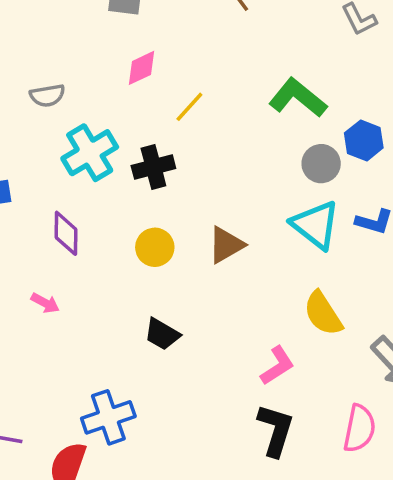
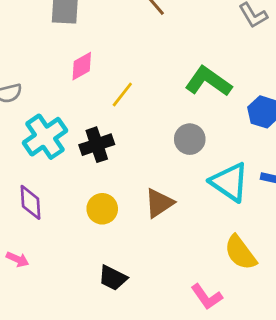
gray circle: (321, 164) -> (190, 139), moved
pink L-shape: (277, 366) -> (207, 297), turned 92

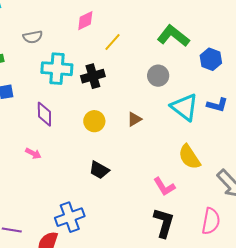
cyan cross: (45, 137) -> (57, 69), turned 36
brown triangle: (159, 203) -> (134, 119), size x0.7

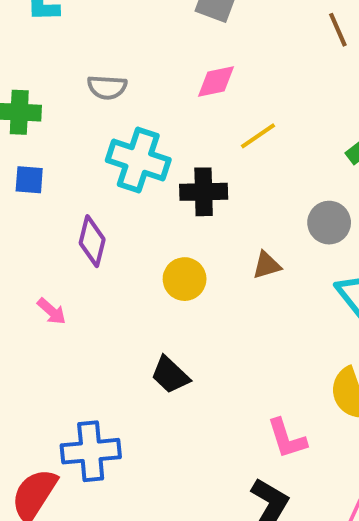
brown triangle: (134, 119) -> (267, 265), moved

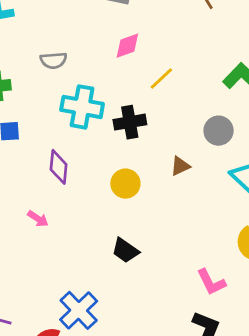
blue cross: (91, 451) -> (79, 310), turned -30

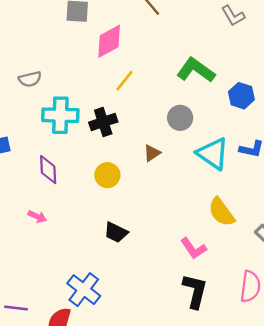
pink diamond: (127, 46) -> (109, 41), moved, size x1.4

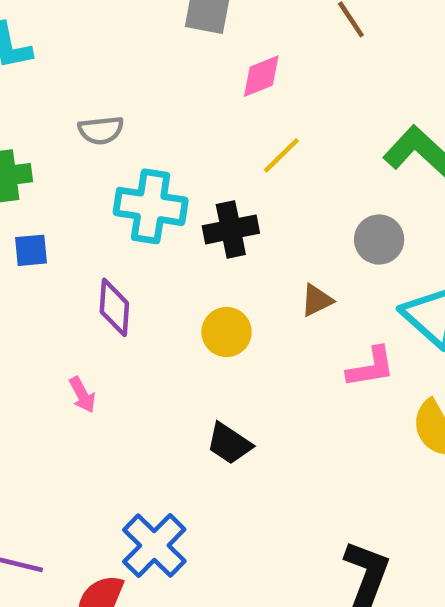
pink diamond: (109, 41) -> (261, 76), size x0.7
pink arrow: (37, 217) -> (82, 395), turned 30
pink L-shape: (193, 248) -> (371, 367), moved, turned -72

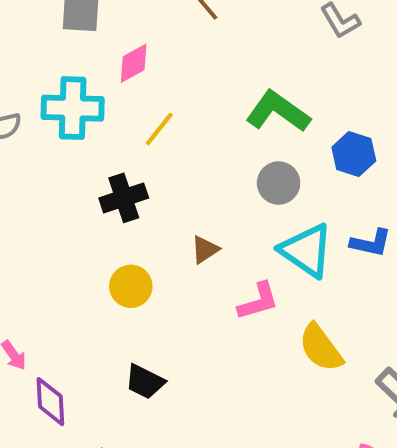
cyan cross: (151, 206) -> (73, 108), moved
gray circle: (379, 240) -> (279, 183), moved
purple diamond: (114, 307) -> (50, 402), moved

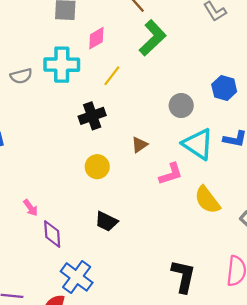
green L-shape: (278, 112) -> (153, 38), moved, turned 102

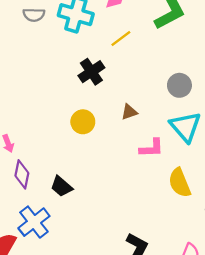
black cross: (92, 116) -> (91, 72), turned -30
black trapezoid: (106, 221) -> (61, 186), moved

